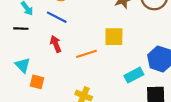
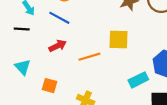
red arrow: (56, 44) -> (58, 46), turned 84
orange square: (37, 82) -> (49, 86), moved

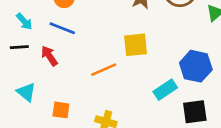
red arrow: (58, 46) -> (49, 56), moved, turned -90

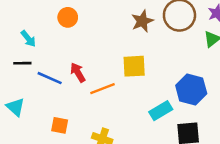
blue line: (62, 28) -> (50, 78), moved
red arrow: (49, 56) -> (78, 72), moved
cyan triangle: (26, 92) -> (15, 107), moved

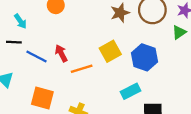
yellow square: (134, 66) -> (110, 51), turned -30
blue hexagon: (191, 90) -> (144, 57), moved
orange square: (60, 125) -> (42, 98), size x1.5

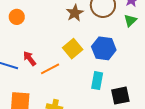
cyan rectangle: (131, 91) -> (97, 81), turned -42

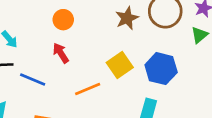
orange circle: (17, 17) -> (63, 20), moved
red arrow: (30, 59) -> (61, 53), moved

